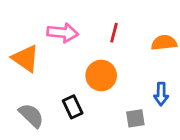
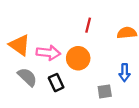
pink arrow: (63, 33) -> (48, 53), moved
gray semicircle: (31, 115) -> (27, 77), moved

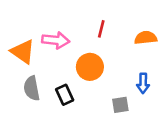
pink arrow: (48, 53) -> (56, 40), moved
gray semicircle: (27, 77) -> (32, 88), turned -145

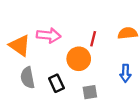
red line: (101, 29) -> (93, 39), moved
gray square: (120, 105) -> (90, 92), moved

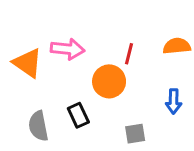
gray semicircle: (28, 78) -> (38, 126), moved
gray square: (90, 92) -> (135, 134), moved

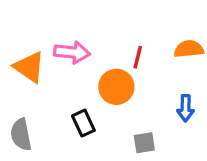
gray semicircle: (38, 126) -> (21, 135), moved

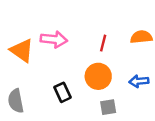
orange circle: (116, 87) -> (98, 76), moved
blue arrow: (185, 108) -> (139, 81), turned 84

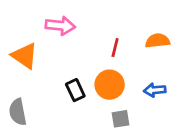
pink arrow: (54, 39) -> (60, 26), moved
black rectangle: (63, 92) -> (75, 90), moved

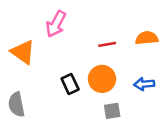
pink arrow: (60, 26) -> (56, 24), turned 112
red line: (115, 48) -> (107, 44), turned 66

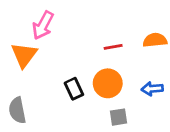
pink arrow: (56, 24) -> (43, 25), moved
orange triangle: (23, 52) -> (24, 55), turned 32

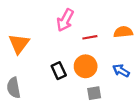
pink arrow: (43, 25) -> (65, 20), moved
blue arrow: (152, 89) -> (121, 71), turned 35

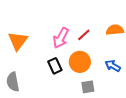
pink arrow: (65, 20) -> (61, 38), moved
red line: (90, 37) -> (84, 35), turned -32

